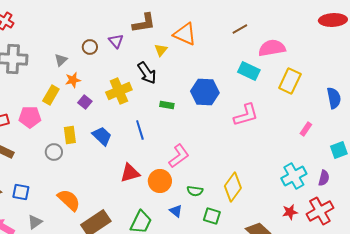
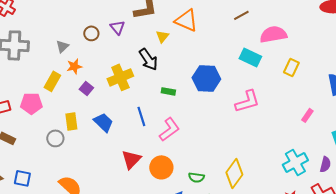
yellow rectangle: (290, 81) -> (291, 67), size x0.7
pink L-shape: (179, 156) -> (169, 129), moved
red triangle: (130, 173) -> (131, 159), turned -30

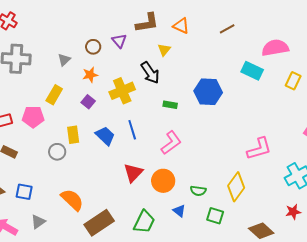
brown line: (241, 15) -> (227, 29), moved
orange triangle: (186, 20) -> (181, 26), moved, size x0.7
orange star: (74, 66) -> (90, 75), moved
pink L-shape: (247, 101) -> (259, 149), moved
blue line: (141, 116) -> (132, 130), moved

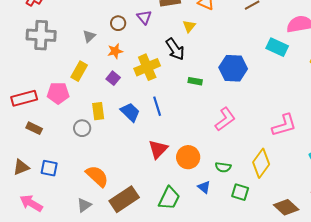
pink L-shape: (171, 143) -> (225, 119), moved
gray triangle: (38, 222) -> (84, 205), moved

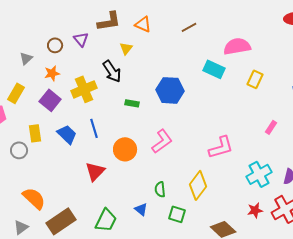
purple square: (113, 78) -> (50, 100), size x1.5
orange circle: (188, 157) -> (125, 149), moved
green semicircle: (223, 167) -> (160, 189), turned 77

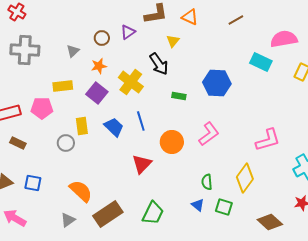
purple triangle: (81, 39) -> (128, 32), turned 35
yellow cross: (84, 89) -> (131, 82), turned -30
yellow rectangle: (16, 93) -> (63, 86), turned 54
blue triangle: (141, 209) -> (198, 205), moved

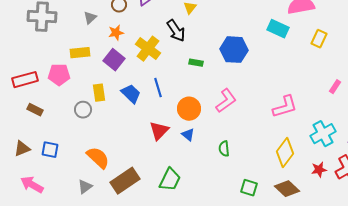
yellow diamond: (245, 178) -> (285, 153), moved
blue triangle: (198, 205) -> (188, 135), moved
green square: (224, 207) -> (249, 188), moved

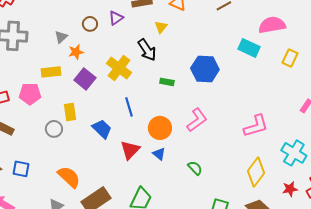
orange star: (116, 33) -> (76, 52), moved
blue trapezoid: (131, 94) -> (102, 129), moved
cyan cross: (323, 134) -> (294, 153), turned -30
green semicircle: (224, 149) -> (195, 168), turned 140

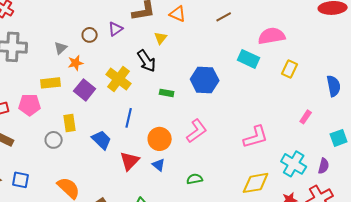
blue line: (129, 107) -> (129, 118), turned 30
green semicircle: (195, 168) -> (195, 179), turned -56
yellow diamond: (256, 172) -> (256, 183), turned 44

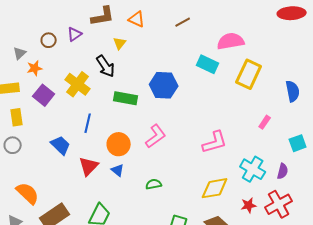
yellow rectangle: (290, 69) -> (249, 74), size x1.6
green rectangle: (167, 93) -> (126, 98), size x1.6
yellow rectangle: (70, 123) -> (17, 117), moved

